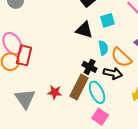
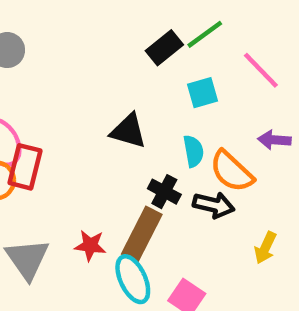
black triangle: (84, 30) -> (128, 131), moved
cyan ellipse: (97, 92) -> (133, 279), moved

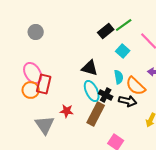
cyan square: (202, 93) -> (123, 51), turned -32
red star: (90, 245) -> (67, 111), moved
cyan ellipse: (133, 279) -> (92, 91), moved

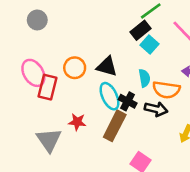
black rectangle: (106, 31) -> (141, 30), moved
orange semicircle: (136, 86) -> (166, 90), turned -35
orange circle: (31, 90) -> (75, 68), moved

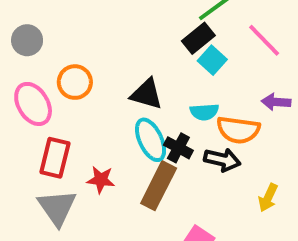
gray circle: (37, 20) -> (27, 40), moved
orange circle: (75, 68) -> (75, 82), moved
cyan semicircle: (144, 78) -> (204, 112), turned 96
red rectangle: (48, 87) -> (55, 158), moved

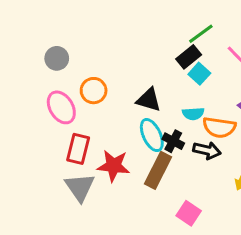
red star: (101, 180) -> (113, 166), size x1.5

